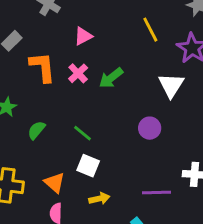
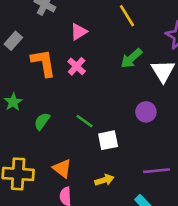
yellow line: (150, 30) -> (127, 16), moved
green arrow: (111, 78) -> (131, 58), moved
white square: (88, 166) -> (108, 140), moved, turned -30

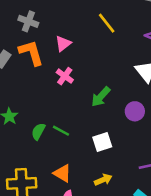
green arrow: (131, 58) -> (101, 97), moved
orange L-shape: (43, 63) -> (31, 53), moved
green line: (85, 121) -> (61, 131), moved

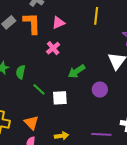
yellow line: (107, 23) -> (96, 16), turned 30
green semicircle: (38, 131) -> (21, 72), moved, turned -32
white square: (102, 142) -> (60, 98), moved

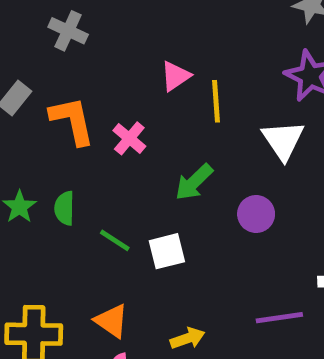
yellow line: (96, 16) -> (216, 101), moved
orange L-shape: (32, 23) -> (72, 121), moved
pink triangle: (58, 23) -> (175, 76), moved

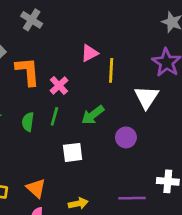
green semicircle: (64, 208) -> (28, 122), moved
green line: (115, 240) -> (54, 116), moved, turned 66

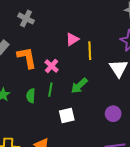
purple circle: (126, 137) -> (113, 114), moved

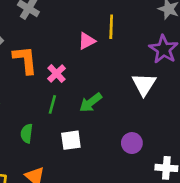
yellow line: (90, 51) -> (111, 27), moved
green semicircle: (31, 96) -> (27, 133), moved

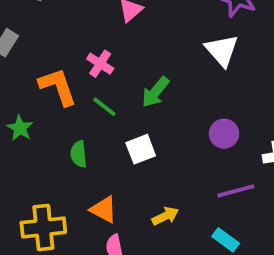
orange L-shape: (25, 60) -> (58, 87), moved
green line: (52, 104) -> (104, 107), turned -54

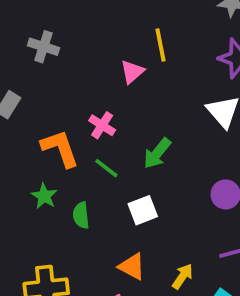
green star: (20, 128) -> (44, 196), moved
orange triangle: (104, 210) -> (132, 267), moved
yellow arrow: (165, 216) -> (183, 276), moved, turned -30

